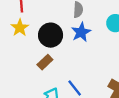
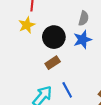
brown rectangle: (45, 62) -> (53, 63), moved

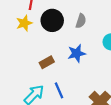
black circle: (54, 37) -> (52, 20), moved
blue star: (83, 40) -> (77, 53), moved

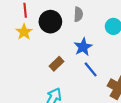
blue line: (59, 90) -> (91, 69), moved

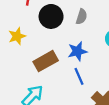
yellow star: (24, 32) -> (17, 36), moved
brown rectangle: (57, 64) -> (46, 61), size x1.5

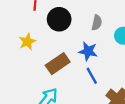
gray semicircle: (82, 17) -> (97, 23), moved
blue star: (77, 51) -> (88, 51), turned 30

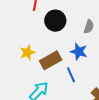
yellow star: (27, 42) -> (27, 52), moved
blue line: (92, 76) -> (71, 75), moved

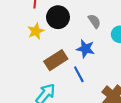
gray semicircle: (89, 27) -> (94, 21), turned -48
yellow star: (27, 52) -> (36, 31), moved

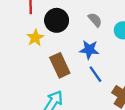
brown rectangle: (56, 60) -> (60, 65), turned -75
blue line: (79, 74) -> (95, 74), moved

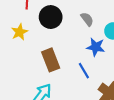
yellow star: (35, 38) -> (20, 32), moved
blue star: (89, 50) -> (96, 47), moved

